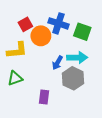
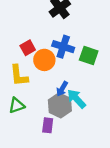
yellow L-shape: (17, 50) -> (19, 75), turned 90
cyan arrow: (77, 58) -> (76, 99), moved, turned -132
gray hexagon: (73, 78) -> (60, 105), moved

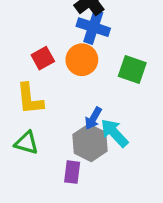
blue cross: (63, 47) -> (93, 27), moved
orange circle: (44, 60) -> (82, 60), moved
green triangle: (17, 105) -> (26, 143), turned 35

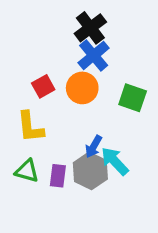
blue cross: (93, 27) -> (94, 55), turned 32
purple rectangle: (72, 172) -> (58, 176), moved

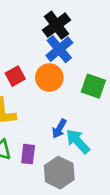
gray hexagon: (90, 171) -> (59, 173), moved

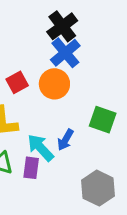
green square: (93, 86) -> (103, 120), moved
cyan arrow: (78, 141) -> (40, 148), moved
gray hexagon: (59, 173) -> (98, 188), moved

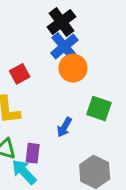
orange circle: (54, 84) -> (73, 68), moved
cyan arrow: (40, 148) -> (24, 172), moved

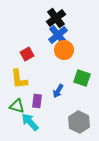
purple rectangle: (33, 153) -> (37, 101), moved

